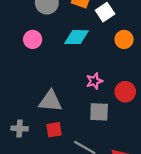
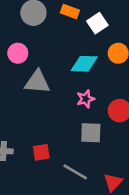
cyan diamond: (77, 37) -> (84, 64), moved
gray triangle: (50, 101) -> (37, 82), moved

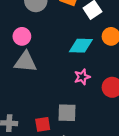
gray triangle: (37, 82) -> (25, 62), moved
gray square: (91, 133) -> (67, 113), moved

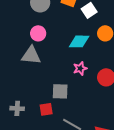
pink circle: (22, 36) -> (38, 33), moved
gray square: (67, 113) -> (60, 91), moved

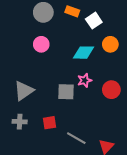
gray triangle: (31, 55) -> (24, 91), moved, turned -40
gray square: (60, 91) -> (66, 92), moved

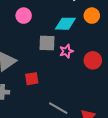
gray square: (66, 92) -> (47, 43), moved
red square: (49, 123) -> (32, 79), moved

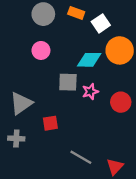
orange circle: (92, 16) -> (120, 50), size x1.5

